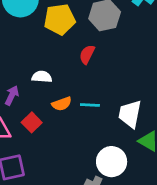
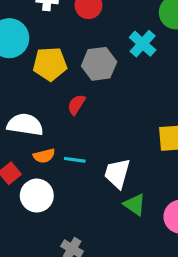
white semicircle: (42, 77) -> (25, 125), size x1.6
white circle: (112, 162) -> (37, 196), moved

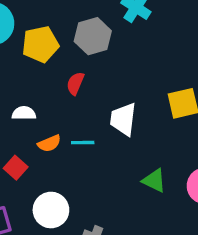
white semicircle: (25, 125) -> (24, 113), size x0.6
white trapezoid: (117, 173) -> (123, 119), moved
white circle: (37, 196) -> (51, 210), moved

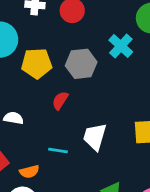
orange semicircle: (49, 143) -> (29, 172), moved

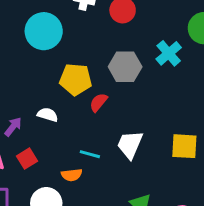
yellow pentagon: (37, 63) -> (76, 79), moved
orange semicircle: (29, 172) -> (72, 175), moved

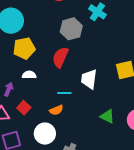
yellow pentagon: (76, 79) -> (24, 48), moved
red semicircle: (98, 102) -> (60, 57), size x1.5

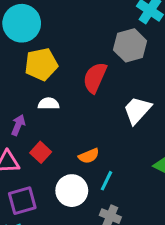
gray hexagon: (71, 29) -> (130, 45), moved
white trapezoid: (89, 79) -> (137, 110), turned 35
cyan line: (64, 93) -> (106, 181), moved, turned -64

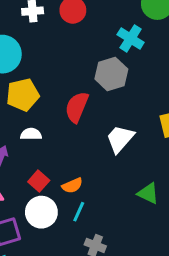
red square: (41, 152) -> (39, 181), moved
cyan line: (106, 181) -> (79, 212), moved
white circle: (72, 191) -> (41, 212), moved

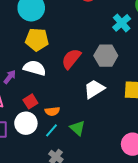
gray hexagon: (111, 74) -> (106, 56), moved
white semicircle: (31, 134) -> (35, 68), size x1.5
green triangle: (148, 193) -> (77, 128), moved

